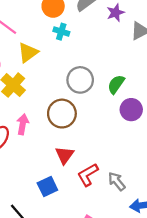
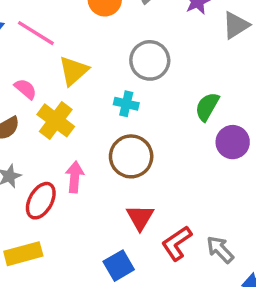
cyan cross: (61, 32) -> (126, 104), moved
gray circle: (80, 80) -> (150, 60), moved

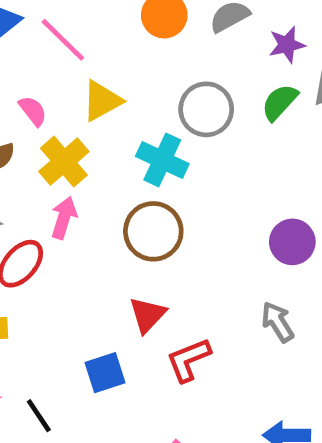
cyan cross: (126, 104) -> (162, 160), size x1.5
green semicircle: (207, 107) -> (280, 102), moved
pink arrow: (75, 177) -> (64, 218), moved
gray arrow: (220, 250) -> (278, 322), moved

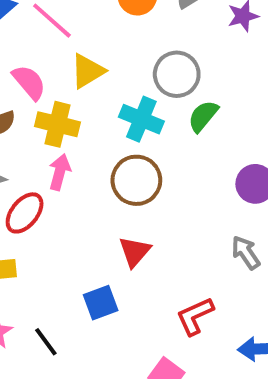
green semicircle: (280, 102) -> (203, 116), moved
pink semicircle: (33, 111) -> (29, 82), size x1.4
yellow cross: (64, 162) -> (57, 124), turned -33
red L-shape: (189, 360) -> (195, 316), moved

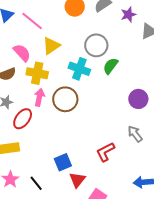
brown circle: (136, 180) -> (65, 99), moved
red triangle: (135, 252) -> (77, 180), moved
red L-shape: (195, 316) -> (105, 152), moved

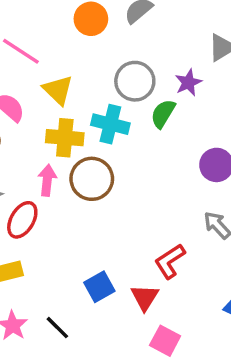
purple star: (128, 15) -> (188, 83), moved
yellow triangle: (51, 46) -> (58, 90), turned -36
yellow cross: (37, 73) -> (65, 138), moved
red triangle: (77, 180) -> (145, 297), moved

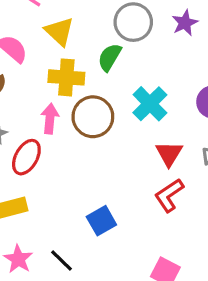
green semicircle: (163, 114) -> (110, 57), moved
cyan cross: (110, 124) -> (150, 104), moved, turned 32
red triangle: (145, 297) -> (169, 154), moved

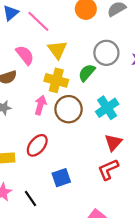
red ellipse: (26, 157) -> (37, 145), moved

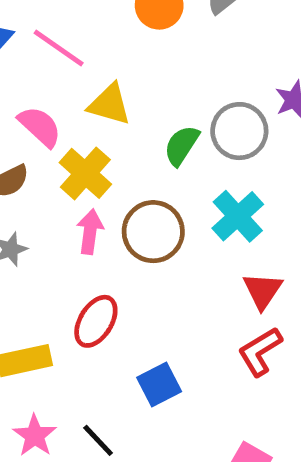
yellow triangle: (57, 50) -> (109, 104), turned -30
gray circle: (106, 53) -> (239, 131), moved
yellow cross: (56, 80) -> (85, 173), moved, turned 35

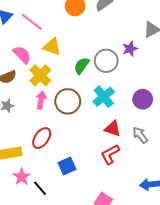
red triangle: (262, 291) -> (113, 129), turned -48
pink star: (35, 436) -> (22, 177), moved

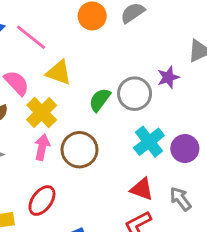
cyan cross: (104, 97) -> (149, 142), moved

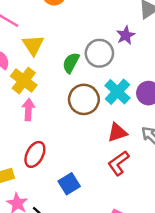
yellow triangle: (59, 73) -> (33, 45), turned 45
brown circle: (80, 150) -> (84, 99), moved
red triangle: (142, 189) -> (117, 132), turned -30

